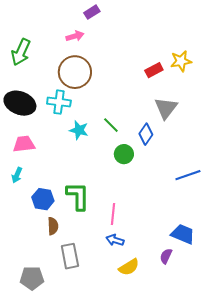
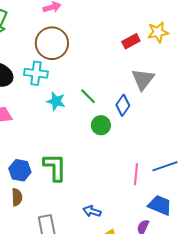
blue line: (188, 175) -> (165, 166), moved
pink line: (113, 214) -> (136, 174), moved
brown semicircle: (53, 226) -> (17, 197), moved

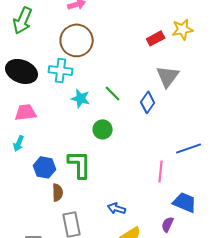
green circle: (101, 125) -> (103, 129), moved
blue line: (165, 166) -> (189, 148), moved
brown semicircle: (17, 197) -> (58, 192), moved

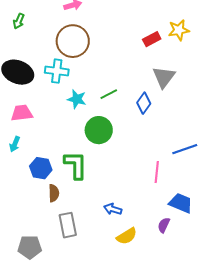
green arrow: (23, 20) -> (19, 21), size x0.6
green line: (113, 93) -> (109, 94), turned -72
green circle: (103, 129) -> (99, 130), size x1.4

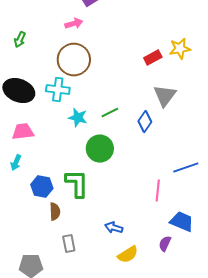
gray rectangle: (68, 225) -> (69, 244), size x0.7

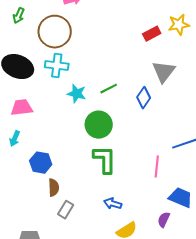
brown circle: (74, 60) -> (55, 32), moved
green L-shape: (77, 184) -> (105, 160), moved
gray rectangle: (69, 244) -> (66, 210), moved, turned 42

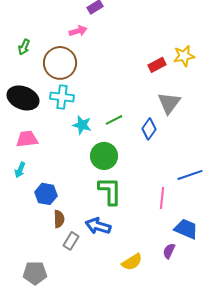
blue arrow: (113, 204) -> (98, 226), moved, size x1.4

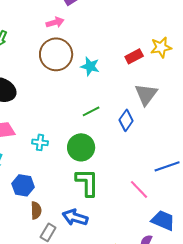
brown circle: (60, 63) -> (56, 54), moved
cyan cross: (62, 97) -> (40, 142), moved, size x0.7
cyan star: (82, 125) -> (90, 66), moved
pink line: (162, 198) -> (139, 189), turned -50

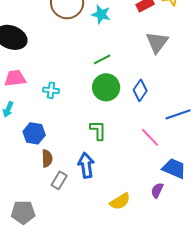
blue diamond: (126, 120) -> (140, 90), moved
green circle: (81, 147) -> (106, 87), moved
green L-shape: (87, 182) -> (98, 130), size x0.7
blue arrow: (75, 217) -> (86, 165), turned 65

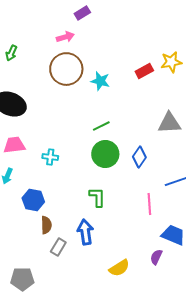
gray triangle: (157, 42) -> (169, 123), moved, turned 50
pink line: (150, 137) -> (149, 204), turned 40

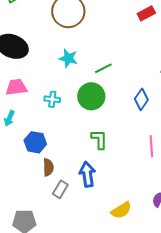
cyan star: (100, 81) -> (68, 58), moved
green circle: (105, 154) -> (91, 96), moved

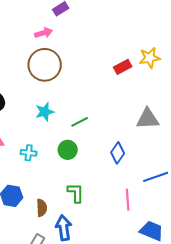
cyan star: (68, 58) -> (45, 112), turned -30
green circle: (91, 96) -> (68, 150), size x0.7
brown semicircle: (48, 167) -> (42, 208), moved

